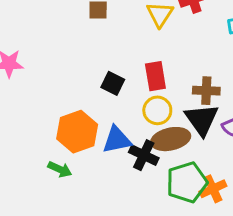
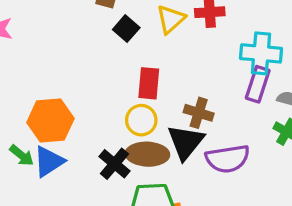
black square: (113, 83) -> (126, 29), moved
blue triangle: (117, 140) -> (49, 161), moved, turned -36

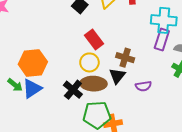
red rectangle: (149, 83) -> (94, 39), turned -42
black triangle: (186, 142) -> (117, 76), size x0.7
purple semicircle: (228, 159) -> (143, 86), size x0.6

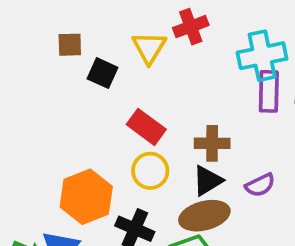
orange hexagon: (33, 63) -> (86, 197), moved
black triangle: (117, 76) -> (207, 181), turned 36
brown ellipse: (93, 84) -> (204, 216), moved

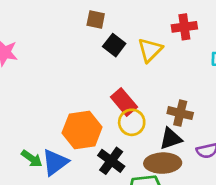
yellow triangle: (149, 48) -> (150, 50), moved
red rectangle: (146, 127) -> (124, 102), moved

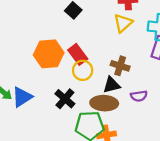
yellow triangle: (150, 50) -> (123, 23), moved
orange hexagon: (82, 130) -> (49, 54), moved

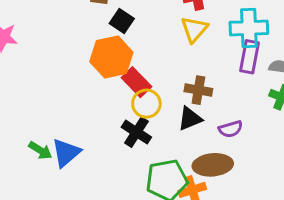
orange hexagon: (49, 54) -> (111, 57), moved
black cross: (65, 99) -> (136, 132), moved
brown ellipse: (104, 103) -> (213, 165), moved

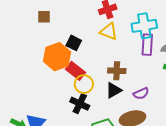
black square: (122, 21) -> (74, 43), moved
yellow triangle: (194, 29) -> (109, 31), turned -42

